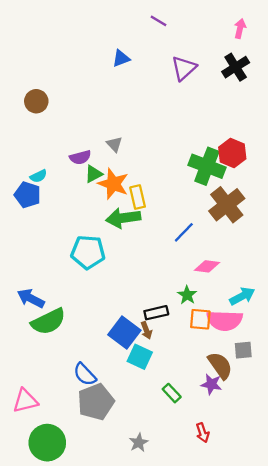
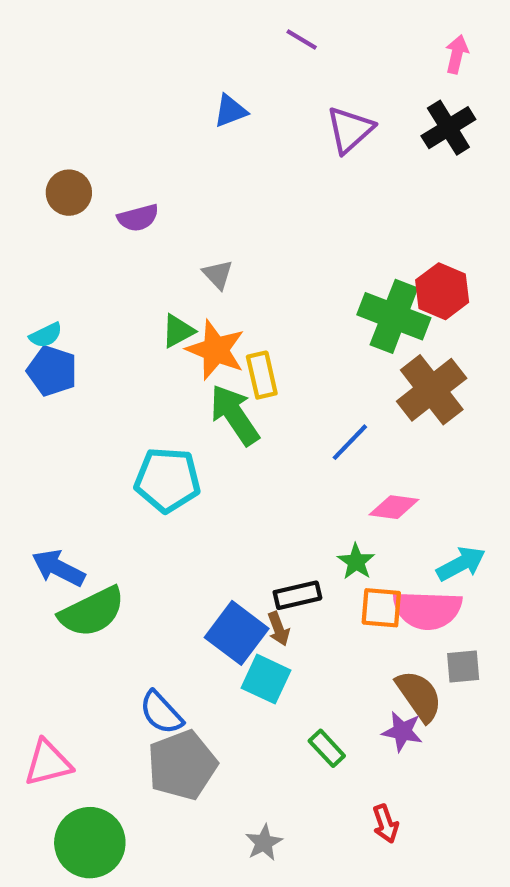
purple semicircle: (80, 157) -> (138, 218), moved
cyan semicircle: (38, 176) -> (46, 335), moved
green arrow: (123, 218) -> (235, 415), turned 64

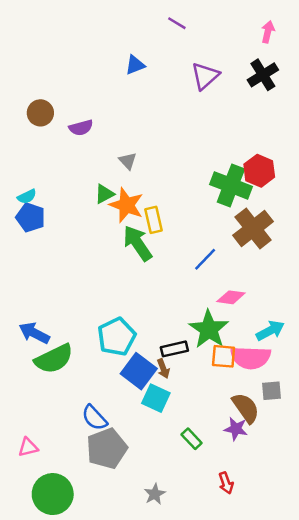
cyan pentagon: (167, 480) -> (117, 337), moved, turned -30
green star: (356, 562) -> (209, 329), size x1.8
pink triangle: (48, 763) -> (28, 447), size x0.7

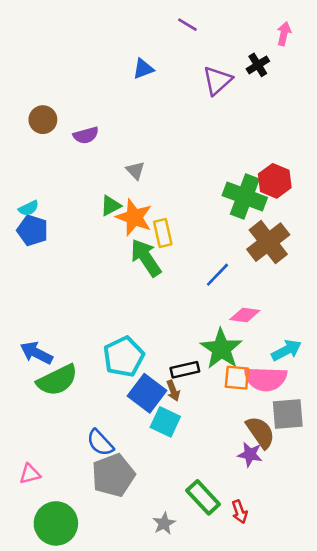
black cross: (263, 75) -> (258, 65), moved, size x0.7
gray square: (272, 391) -> (288, 414), size x1.5
green rectangle: (192, 439) -> (203, 497), moved, size x1.5

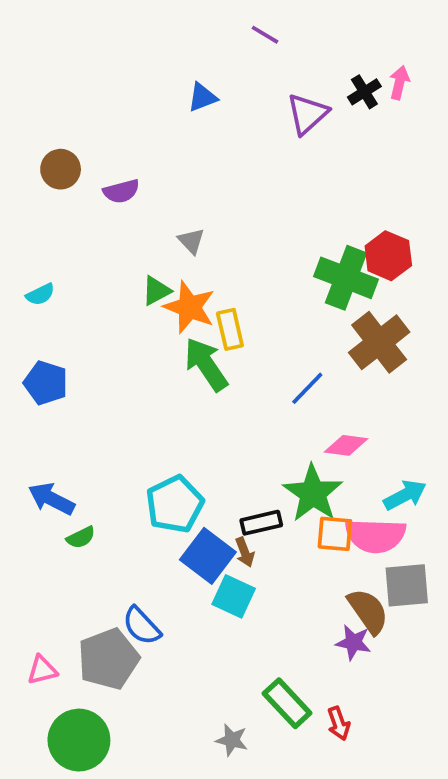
pink arrow: (284, 34) -> (399, 83), moved
blue pentagon: (32, 230) -> (46, 383), moved
green semicircle: (57, 380) -> (81, 537), size x0.5
gray pentagon: (113, 475) -> (108, 659), moved
gray star: (164, 523) -> (232, 740), turned -30

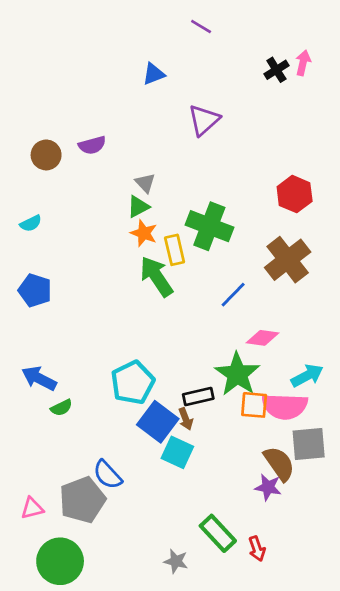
purple triangle: (307, 114) -> (204, 120), moved
brown circle: (61, 169) -> (46, 155), moved
green cross: (346, 278) -> (209, 226), moved
green triangle: (156, 291) -> (138, 207), moved
orange star: (189, 307) -> (144, 233), size x0.7

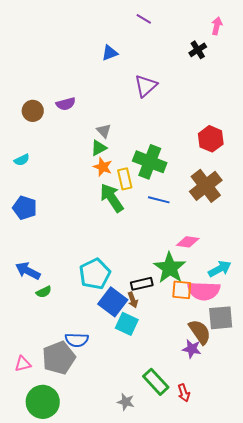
pink arrow: (303, 63) -> (217, 26), moved
blue line: (233, 295) -> (159, 200), moved, turned 60
blue semicircle: (108, 475) -> (77, 340), turned -45

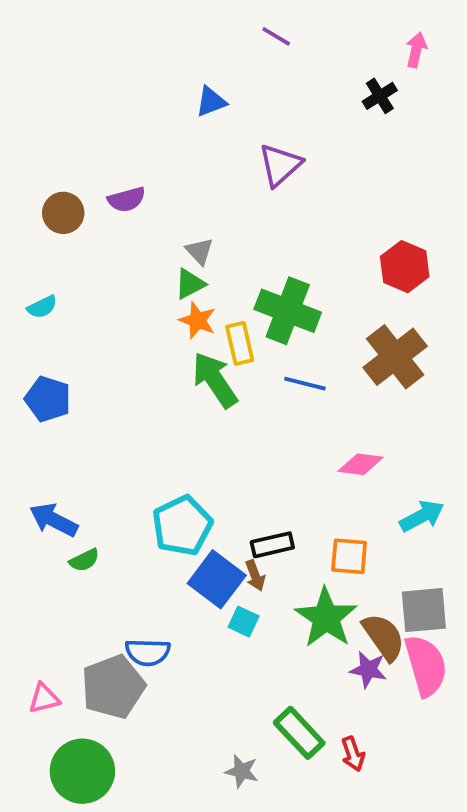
green star: (170, 268) -> (326, 618), moved
pink semicircle: (204, 291) -> (426, 666), moved, turned -108
cyan square: (127, 324) -> (244, 622), size x0.7

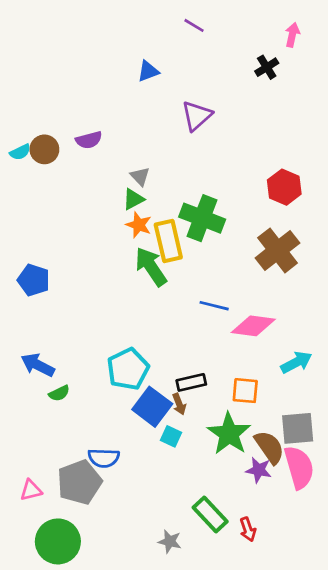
cyan semicircle: (42, 307) -> (20, 152), moved
yellow rectangle: (240, 343) -> (168, 241), size x1.4
blue line: (305, 384) -> (214, 306), moved
pink diamond: (361, 464) -> (253, 326), size x1.4

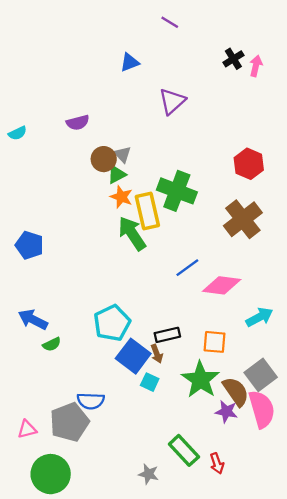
pink arrow: (292, 35) -> (256, 66), moved
brown circle: (44, 149) -> (104, 159), moved
blue line: (214, 306) -> (187, 268), turned -50
gray square: (298, 428) -> (261, 375), turned -32

